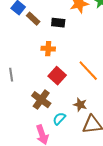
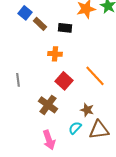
cyan semicircle: (59, 119) -> (75, 128), moved

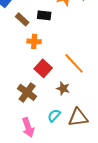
brown rectangle: (40, 24) -> (22, 19), moved
brown star: (87, 110) -> (63, 88), moved

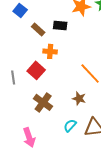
red square: (43, 68) -> (36, 70), moved
pink arrow: (28, 127) -> (29, 137), moved

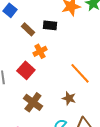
orange cross: (50, 51) -> (40, 51), turned -32

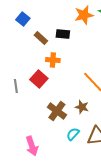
orange cross: (40, 51) -> (53, 60), turned 32
brown cross: (33, 102) -> (57, 111), moved

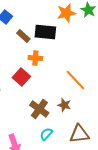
black rectangle: (63, 34) -> (45, 32), size x1.5
cyan semicircle: (73, 134) -> (46, 134), moved

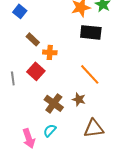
black rectangle: (45, 32) -> (91, 32), moved
brown rectangle: (23, 36) -> (33, 39), moved
cyan semicircle: (46, 134) -> (50, 130), moved

